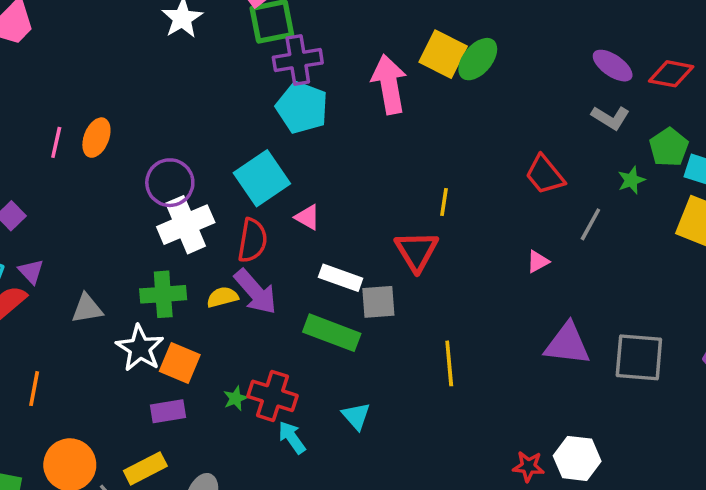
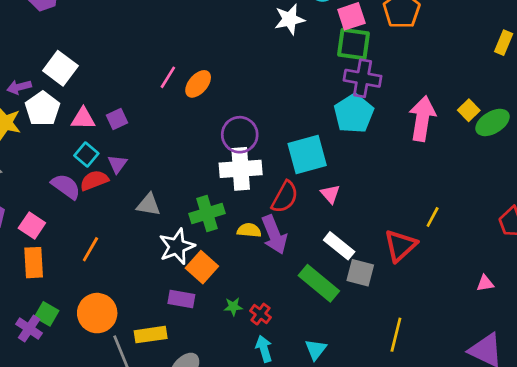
yellow square: (443, 54) -> (469, 110), size x0.6
green cross: (163, 294) -> (207, 214), turned -32
red cross: (273, 396) -> (260, 314), size x0.6

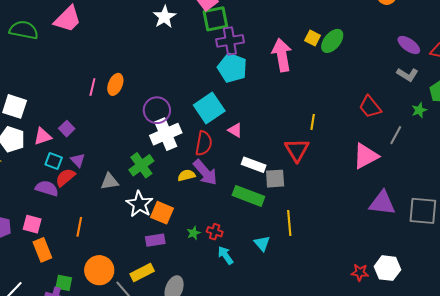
green cross: (207, 214) -> (141, 165), moved
pink triangle: (485, 283) -> (366, 156), size x2.0
yellow line: (396, 335) -> (289, 223), moved

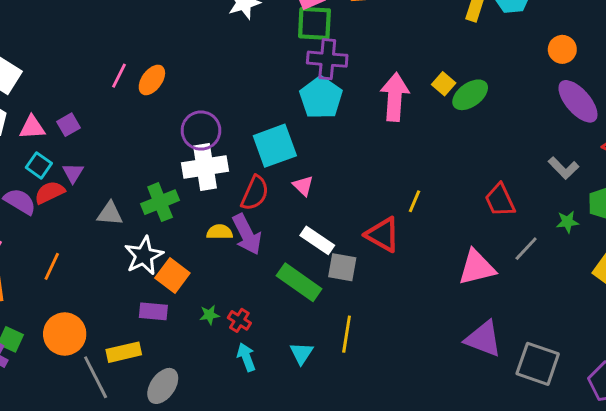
purple ellipse: (409, 45) -> (578, 101), moved, size x1.4
red triangle: (297, 150) -> (383, 235), turned -44

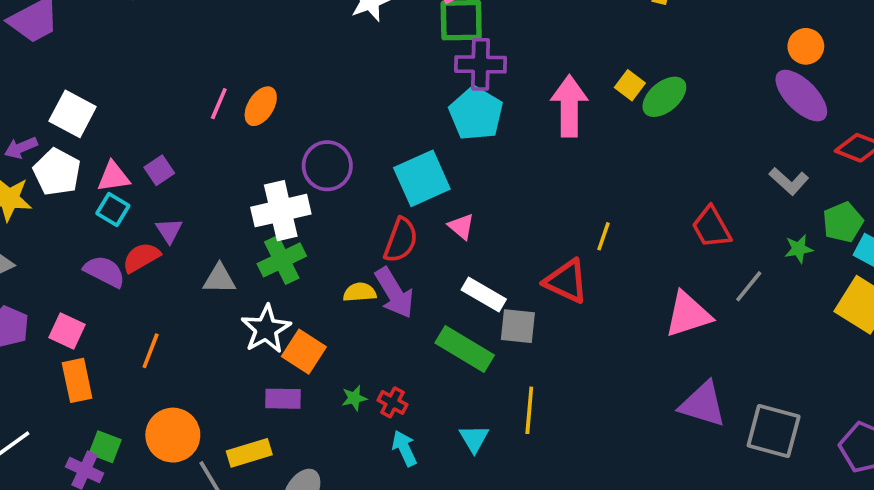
orange circle: (562, 49) -> (806, 46), moved
cyan square: (39, 165) -> (113, 209), moved
white cross: (205, 167) -> (281, 211), moved

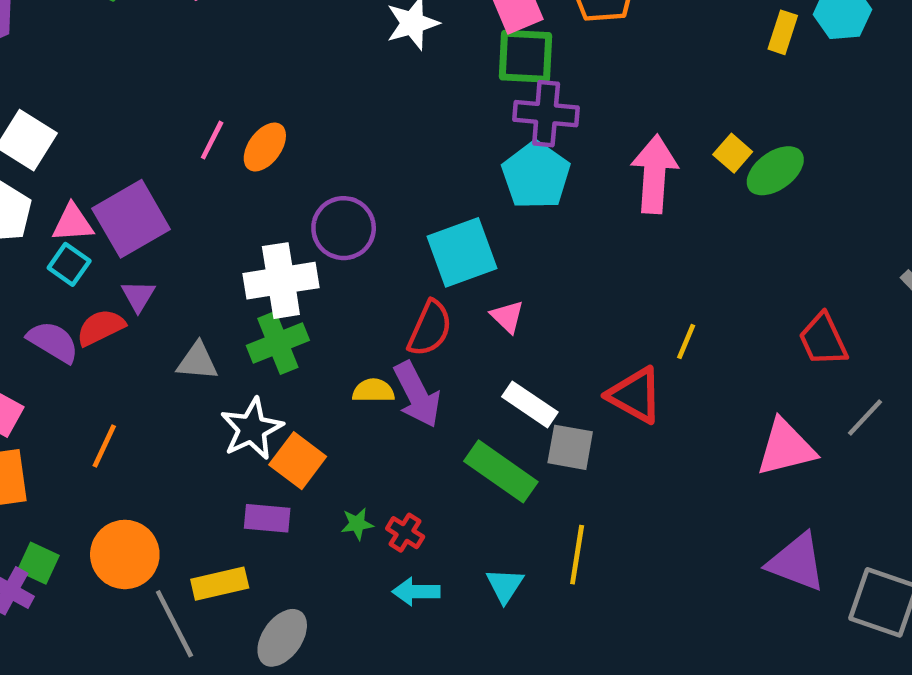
purple square: (159, 170) -> (131, 219), size x2.0
cyan arrow: (404, 448) -> (416, 592), turned -69

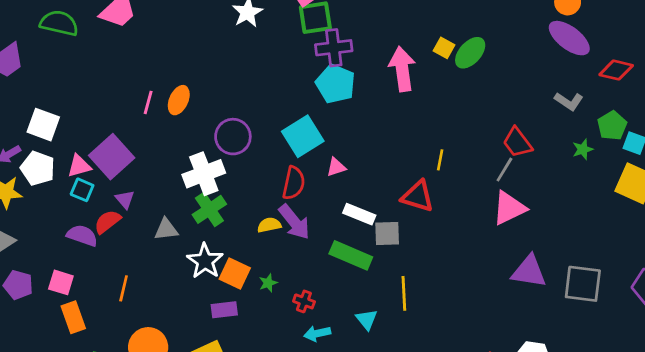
pink triangle: (507, 317) -> (336, 167), turned -50
gray line: (865, 417) -> (504, 170), moved
green star: (357, 524) -> (268, 283), moved

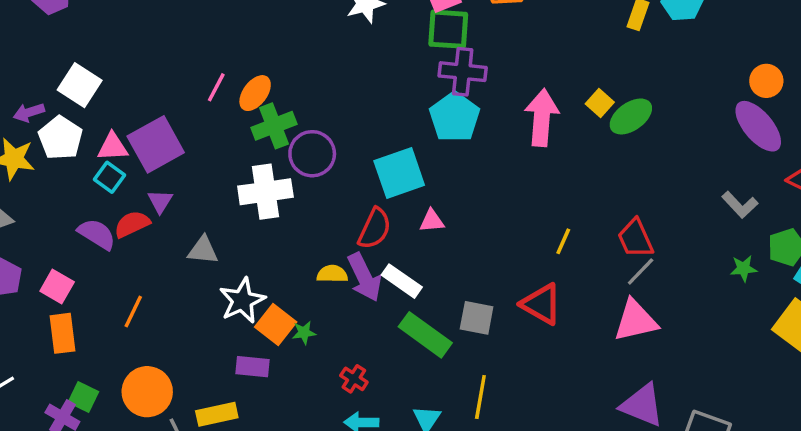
red trapezoid: (517, 142) -> (635, 238), moved
red triangle: (418, 196) -> (541, 304), moved
green cross: (209, 209) -> (274, 126), moved
white rectangle: (359, 214) -> (402, 281), moved
green star: (268, 283) -> (304, 333), moved

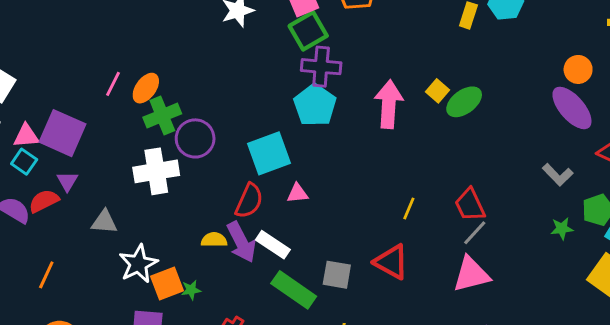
green square: (448, 29) -> (308, 31), turned -33
purple square: (156, 144) -> (63, 133), turned -36
orange square: (276, 325) -> (167, 284), turned 32

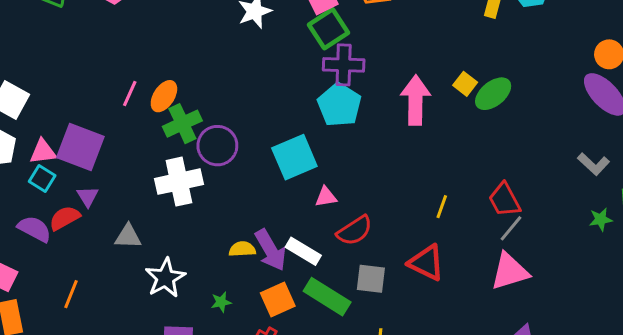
red semicircle: (249, 201) -> (355, 231), moved, turned 36
orange square: (167, 284) -> (278, 299), moved

